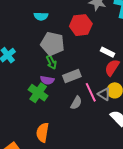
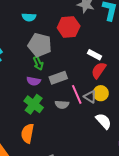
green cross: (38, 93) -> (34, 104), moved
gray semicircle: (76, 103) -> (62, 105), turned 64

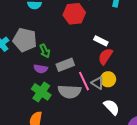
gray pentagon: (40, 45) -> (25, 40), moved
gray semicircle: (62, 105) -> (70, 92), size x1.6

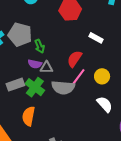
red semicircle: (105, 56) -> (75, 59), moved
gray rectangle: (65, 65) -> (15, 85), moved
pink line: (84, 81) -> (78, 77), turned 60
gray triangle: (98, 83) -> (46, 67), moved, turned -32

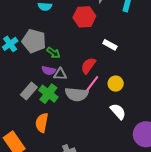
green arrow: (40, 46) -> (53, 53), turned -32
gray rectangle: (15, 85) -> (29, 91), turned -30

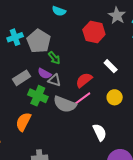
yellow circle: (116, 84) -> (115, 97), moved
gray rectangle: (29, 91) -> (21, 78), moved
green cross: (48, 94) -> (38, 96), turned -30

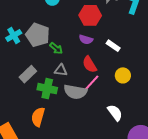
purple semicircle: (45, 74) -> (86, 39), moved
red semicircle: (84, 80) -> (90, 64), turned -72

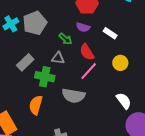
gray pentagon: (38, 35) -> (35, 23), turned 30
green arrow: (56, 48) -> (65, 39), moved
gray semicircle: (75, 92) -> (73, 96), moved
white semicircle: (115, 113) -> (124, 101), moved

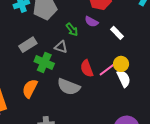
red semicircle: (87, 52) -> (87, 68), moved
pink line: (89, 71) -> (108, 69), moved
white semicircle: (124, 101) -> (124, 79), moved

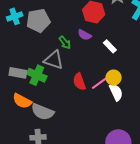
gray rectangle: (28, 45) -> (18, 73), moved, turned 42
gray triangle: (61, 47) -> (54, 60), size x1.5
gray semicircle: (69, 87) -> (43, 112), moved
orange semicircle: (30, 89) -> (22, 101), turned -90

